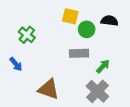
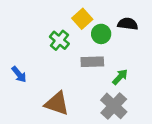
yellow square: (70, 16) -> (82, 19), turned 35
green cross: (27, 35) -> (59, 40), moved

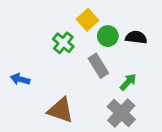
black semicircle: (128, 24) -> (136, 37), moved
gray rectangle: (92, 62) -> (98, 66), turned 60
blue arrow: (19, 74) -> (20, 79), turned 144

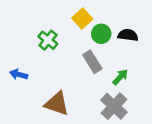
green cross: (63, 43) -> (48, 40), moved

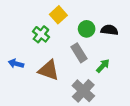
yellow square: (82, 19) -> (58, 15), moved
brown triangle: (57, 104) -> (49, 70), moved
gray cross: (114, 106) -> (83, 91), moved

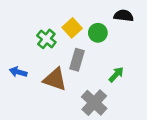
yellow square: (58, 15) -> (72, 28), moved
black semicircle: (109, 30) -> (124, 16), moved
gray rectangle: (79, 53) -> (77, 60), moved, turned 48

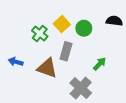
black semicircle: (124, 16) -> (114, 21), moved

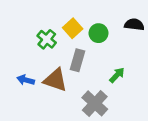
blue arrow: (16, 62) -> (26, 80), moved

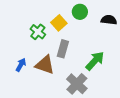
green circle: (99, 33) -> (80, 12), moved
green arrow: (117, 75) -> (95, 61), size x1.5
blue arrow: (26, 80) -> (21, 65), turned 104

